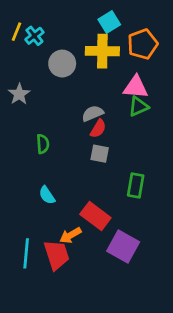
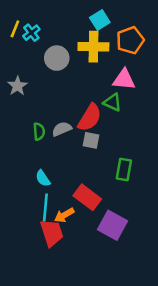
green triangle: (138, 107) -> (112, 102), moved, turned 48
gray semicircle: (93, 113) -> (62, 129), moved
red semicircle: (98, 129) -> (90, 118), size x1.6
cyan line: (26, 253) -> (45, 208), moved

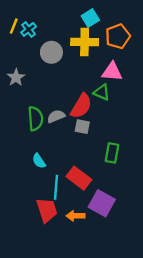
green semicircle: (39, 131) -> (35, 119), size x1.5
cyan line: (45, 208) -> (56, 187), moved
orange arrow: (64, 215) -> (75, 216), moved, turned 30

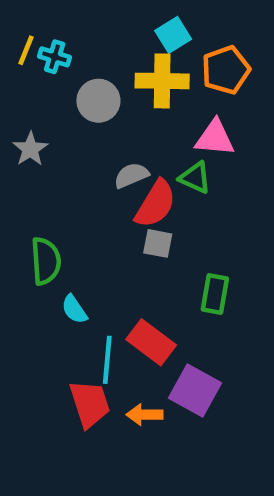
cyan cross: (29, 29) -> (55, 57), turned -35
gray semicircle: (56, 116) -> (131, 175), moved
green semicircle: (35, 119) -> (46, 261), moved

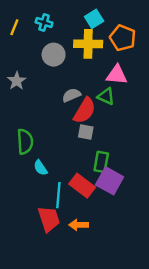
cyan cross: (55, 57) -> (44, 22), moved
orange pentagon: (226, 70) -> (123, 38), turned -30
green rectangle: (215, 294) -> (101, 162), moved
purple square: (195, 391) -> (110, 181), moved

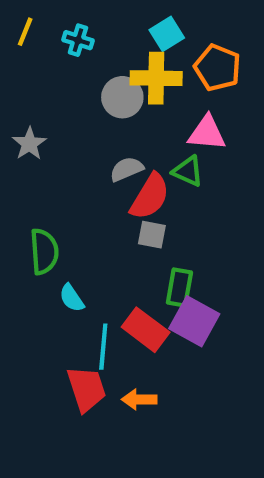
yellow line: (14, 27) -> (25, 32), moved
gray circle: (54, 55) -> (122, 97), moved

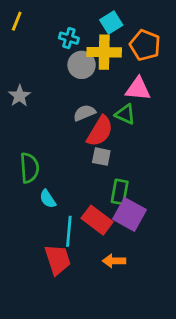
cyan cross: (78, 40) -> (69, 38), moved
orange arrow: (139, 399) -> (114, 261), moved

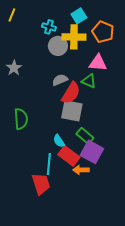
gray square: (101, 157) -> (72, 111), size x1.6
green rectangle: (120, 192) -> (85, 136), turned -60
cyan semicircle: (48, 199) -> (59, 141), moved
orange arrow: (114, 261) -> (81, 170), moved

